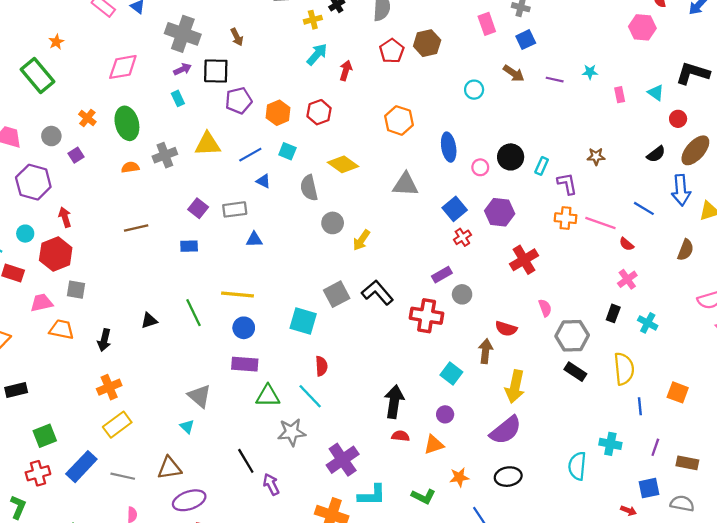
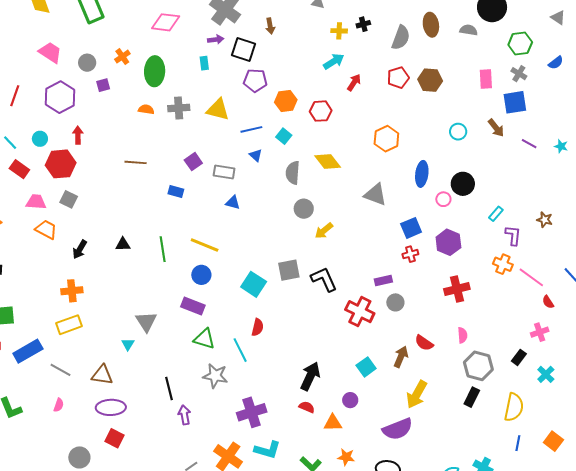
blue square: (526, 40) -> (515, 102), size x1.4
black circle: (511, 157) -> (463, 184), moved
black rectangle: (575, 372) -> (472, 397), turned 66

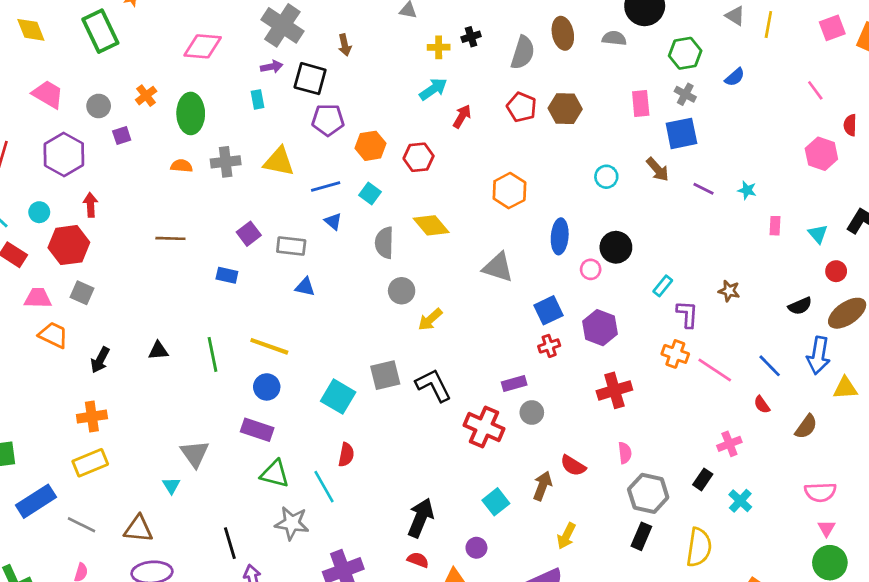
red pentagon: (398, 78) -> (522, 107), turned -30
red semicircle: (548, 302) -> (762, 405), moved
yellow arrow: (417, 394) -> (566, 536), size x0.7

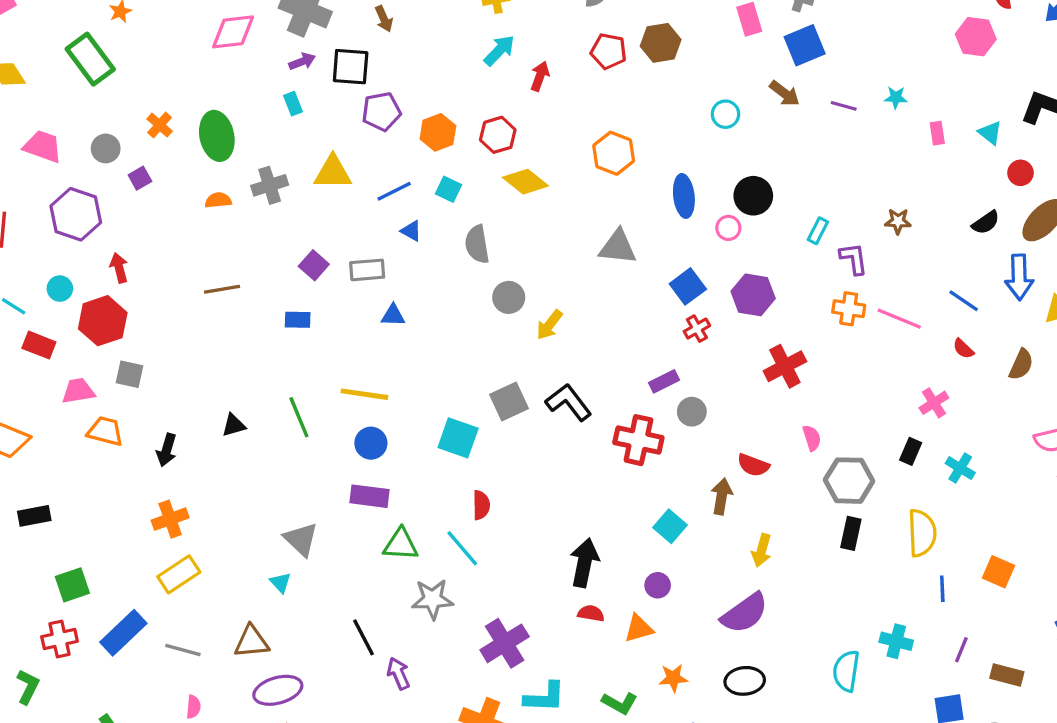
pink diamond: (203, 46) -> (233, 32), moved
yellow diamond: (431, 225) -> (525, 182), moved

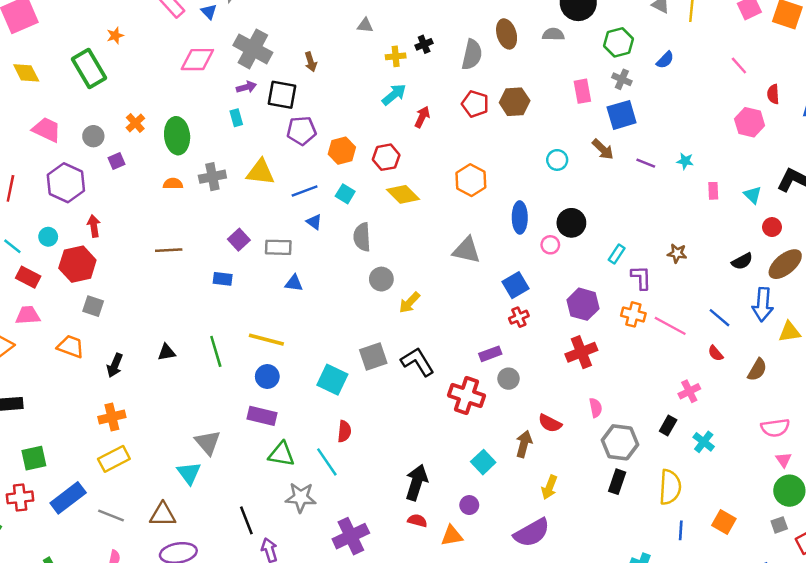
purple hexagon: (753, 295) -> (583, 304), moved
pink trapezoid: (78, 391) -> (28, 315), moved
cyan triangle: (280, 583) -> (189, 473), size x1.5

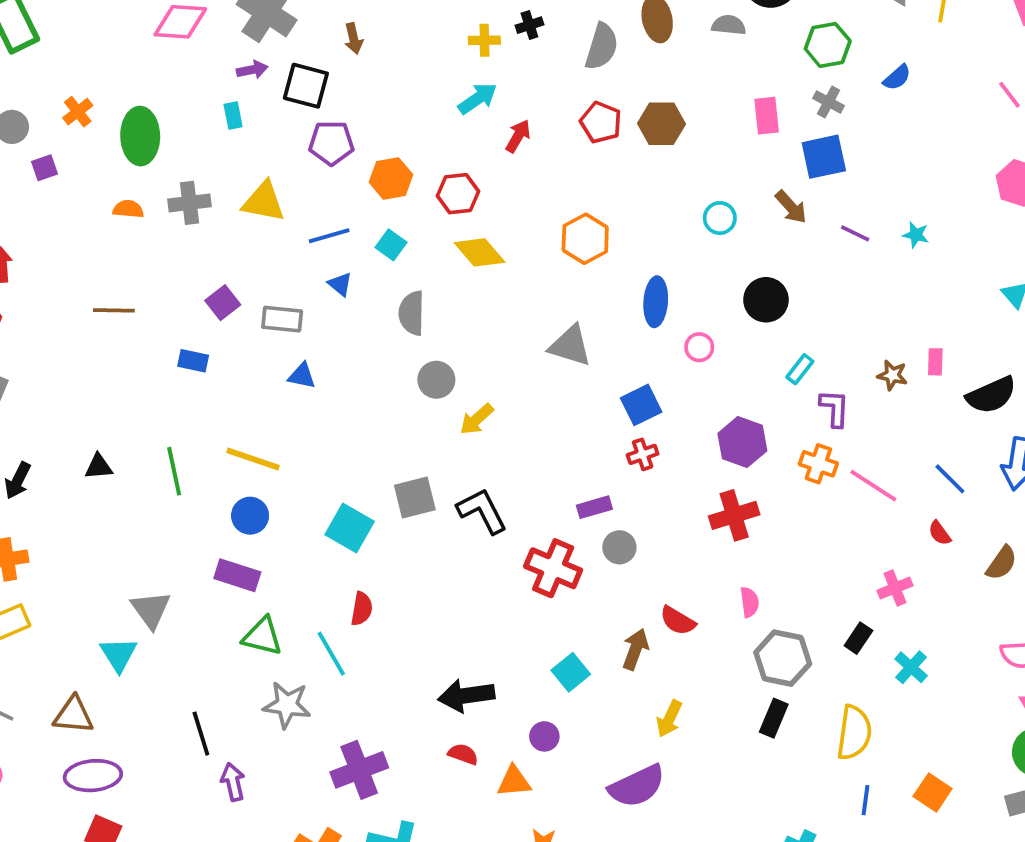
pink rectangle: (713, 191) -> (935, 362), moved
black circle: (571, 223) -> (766, 300), moved
black semicircle: (742, 261) -> (991, 395), size x1.5
black arrow: (417, 482) -> (466, 696), turned -120

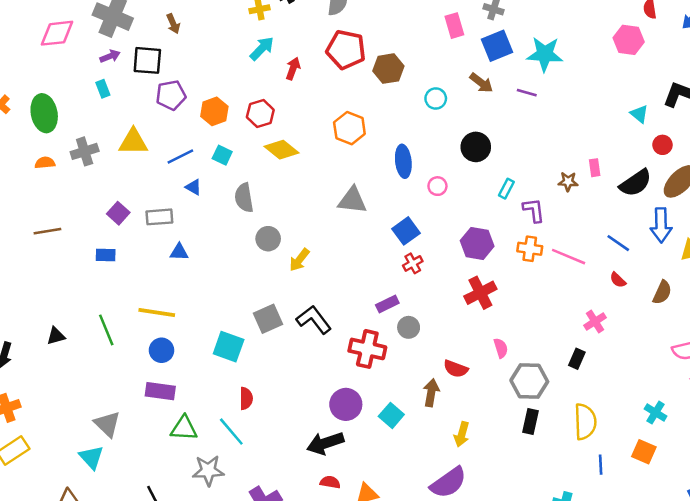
red pentagon: (601, 122) -> (346, 50), size x1.4
brown hexagon: (661, 124) -> (388, 69), moved
cyan star: (916, 235) -> (545, 54), moved, size x2.0
cyan cross: (911, 667) -> (656, 413), moved
purple circle: (544, 736) -> (346, 404), moved, size x1.6

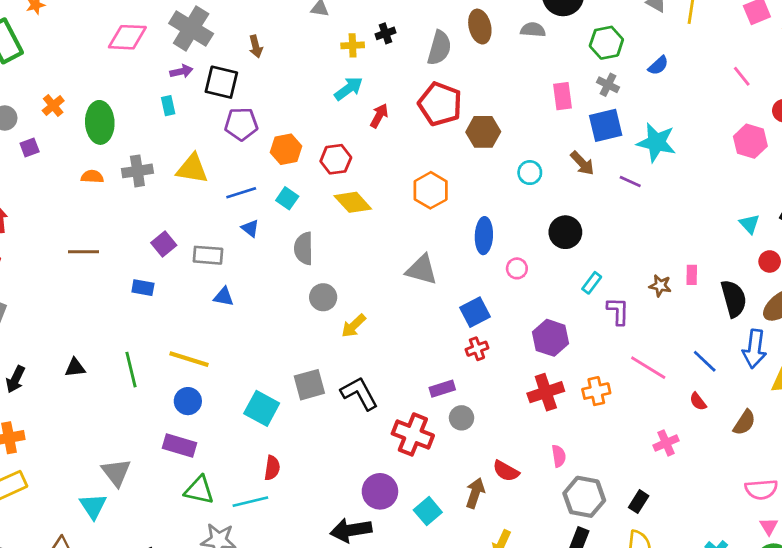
black semicircle: (636, 183) -> (734, 299), turned -80
orange cross: (530, 249) -> (596, 391), moved, turned -30
black rectangle: (577, 359) -> (639, 502), moved
cyan line: (231, 432) -> (250, 502), turned -72

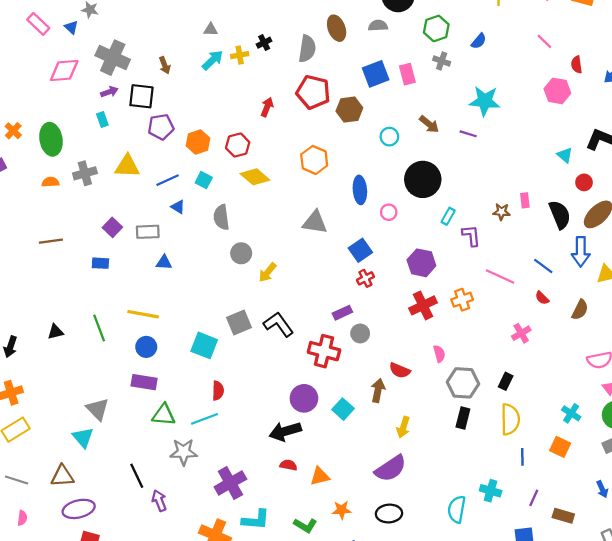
cyan arrow: (349, 89) -> (213, 60), moved
blue square: (606, 125) -> (376, 74), moved
black circle: (565, 232) -> (423, 179), size x1.4

